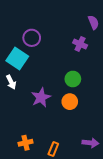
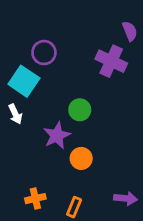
purple cross: (80, 44) -> (111, 61), size x1.5
green circle: (73, 79) -> (80, 110), moved
orange circle: (70, 102) -> (81, 158), moved

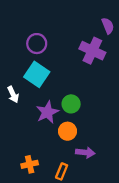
cyan square: (24, 81) -> (37, 74), moved
green circle: (80, 110) -> (71, 104), moved
purple arrow: (126, 199) -> (85, 152), moved

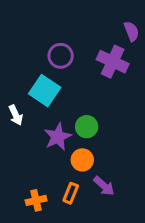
purple circle: (37, 44) -> (61, 56), moved
purple arrow: (85, 152) -> (104, 186), turned 36
orange rectangle: (62, 171) -> (71, 193), moved

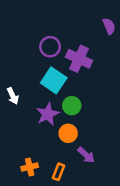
purple cross: (113, 62) -> (79, 59), moved
cyan square: (45, 91) -> (54, 80), moved
orange rectangle: (71, 193) -> (59, 172), moved

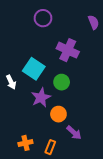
purple circle: (50, 47) -> (43, 18), moved
cyan square: (54, 80) -> (34, 69), moved
green circle: (72, 106) -> (62, 82), moved

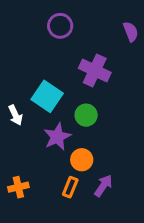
purple arrow: (74, 133) -> (103, 186), turned -98
orange cross: (25, 143) -> (18, 187), moved
orange rectangle: (50, 147) -> (70, 187), moved

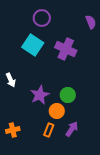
cyan square: (47, 96) -> (33, 45), moved
green circle: (86, 115) -> (68, 95), moved

